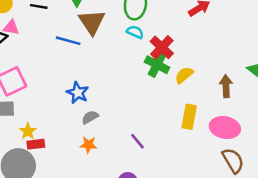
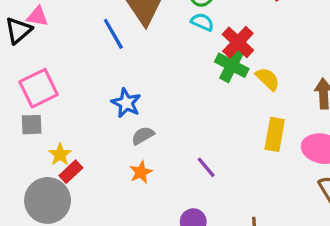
blue line: (68, 41) -> (113, 34), turned 45
yellow semicircle: (184, 75) -> (268, 79), turned 84
red rectangle: (36, 144) -> (71, 172), turned -36
orange star: (88, 145) -> (141, 172), turned -30

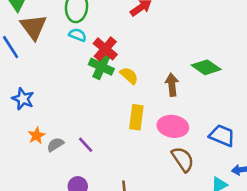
gray semicircle: (143, 136) -> (55, 145), moved
orange star: (141, 172) -> (36, 136), moved

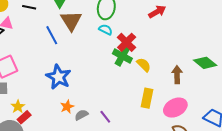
blue star: (23, 99) -> (58, 77), size x1.4
pink ellipse: (173, 126) -> (175, 108), turned -40

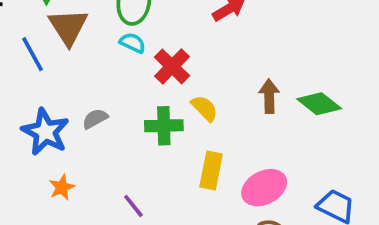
green cross: (122, 56) -> (164, 126), moved, turned -30
brown arrow: (177, 75) -> (269, 96), moved
gray semicircle: (81, 115) -> (95, 119), moved

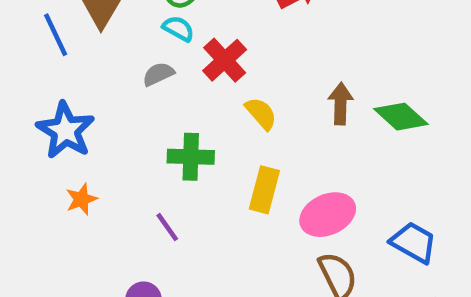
gray semicircle: (95, 119) -> (158, 74), moved
green cross: (164, 126) -> (191, 157), moved

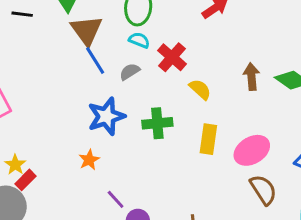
blue line: (56, 35) -> (95, 61), moved
blue star: (66, 130) -> (106, 116), moved, turned 30
purple line: (167, 227) -> (116, 199), moved

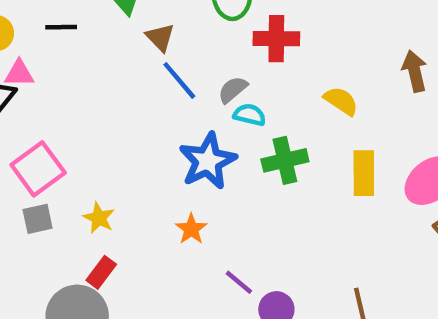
brown triangle: (87, 30) -> (160, 37), size x0.6
cyan semicircle: (139, 40) -> (250, 115), moved
red cross: (172, 57) -> (276, 39), moved, turned -32
yellow star: (15, 165) -> (99, 218), moved

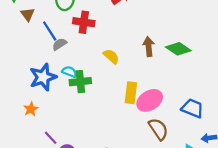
blue line: (179, 80) -> (50, 31), moved
cyan semicircle: (250, 115) -> (69, 72), moved
yellow rectangle: (364, 173) -> (131, 93), moved

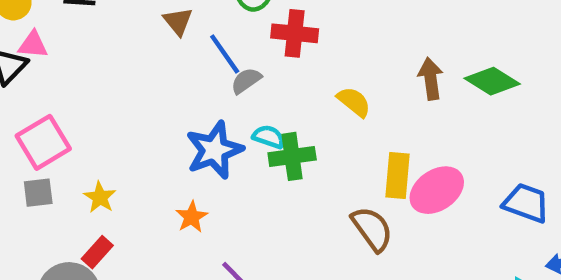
brown semicircle: (158, 129) -> (372, 229), moved

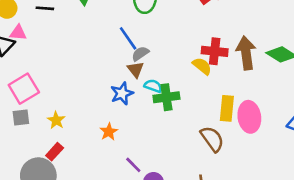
brown triangle: (178, 21) -> (136, 69), moved
red cross: (295, 33) -> (215, 51), moved
brown arrow: (431, 79) -> (246, 53), size x1.4
blue star: (214, 150) -> (122, 93), size x0.7
pink ellipse: (437, 190) -> (249, 117), turned -64

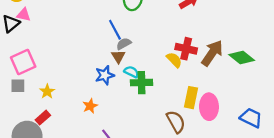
brown arrow: (246, 53) -> (212, 53), turned 36

